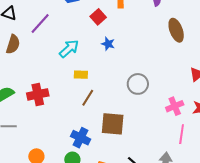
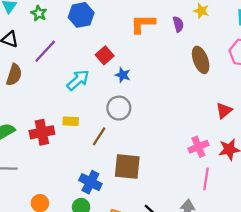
red square: (98, 17) -> (105, 55), moved
yellow rectangle: (81, 75) -> (71, 121), moved
gray circle: (138, 84) -> (119, 108), moved

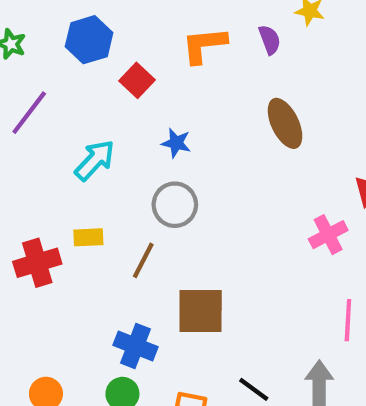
red square: (105, 55) -> (137, 80), moved
brown ellipse: (201, 60) -> (285, 123), moved
pink cross: (198, 147) -> (328, 235), moved

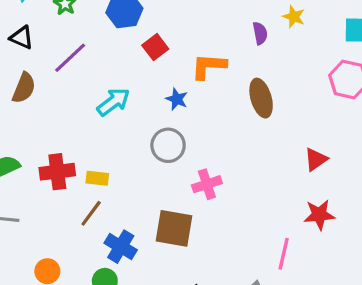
orange L-shape: (204, 45) -> (209, 66), moved
pink cross: (328, 235) -> (207, 184), moved
yellow rectangle: (88, 237) -> (97, 178), moved
brown line: (143, 260) -> (91, 213), moved

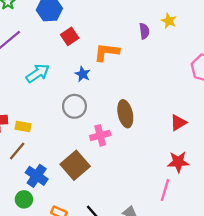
brown ellipse: (261, 98) -> (125, 114), moved
brown square: (174, 228) -> (75, 165), turned 36
pink line: (284, 254) -> (165, 190), moved

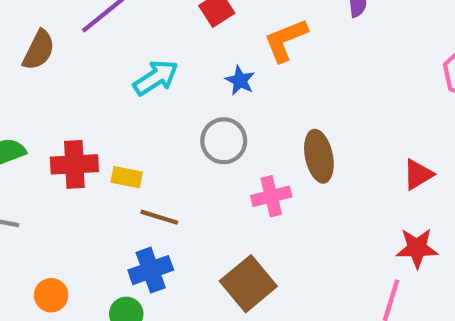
orange L-shape: (107, 52) -> (286, 40), turned -30
brown line: (17, 151) -> (159, 217), moved, turned 66
brown square: (75, 165) -> (248, 284), moved
blue cross: (37, 176) -> (151, 270), turned 35

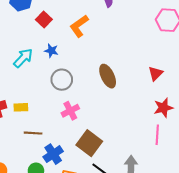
blue star: (240, 80) -> (51, 51), moved
pink cross: (271, 196) -> (70, 111), moved
brown line: (159, 217) -> (33, 133), moved
blue cross: (151, 270) -> (53, 154), moved

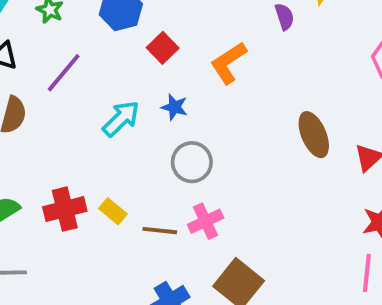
brown ellipse: (108, 76) -> (314, 135), moved
yellow rectangle: (21, 107) -> (113, 211), turned 40
brown line: (33, 133) -> (160, 231), moved

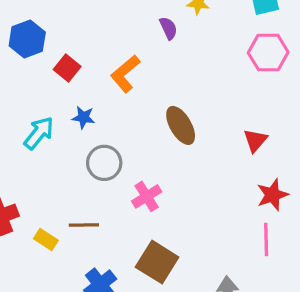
brown ellipse: (314, 135) -> (181, 125), moved
yellow rectangle: (113, 211) -> (46, 240), moved
pink cross: (206, 221) -> (147, 196), moved

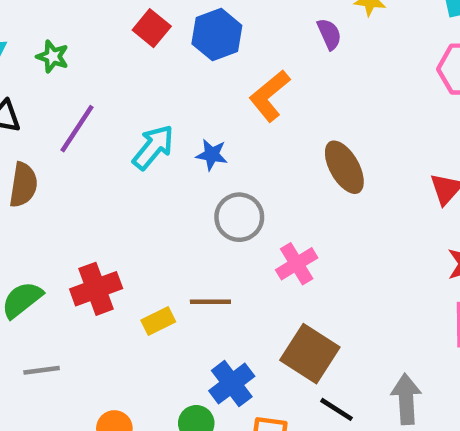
blue hexagon: (27, 39) -> (217, 35), moved
red square: (67, 68) -> (152, 28), moved
cyan arrow: (39, 133) -> (153, 147), moved
yellow rectangle: (46, 240) -> (158, 321), turned -60

